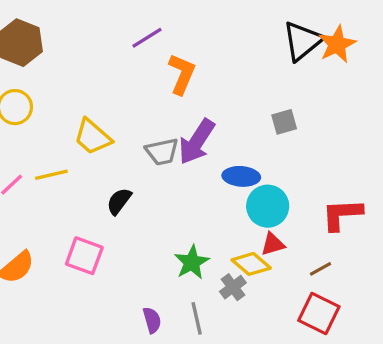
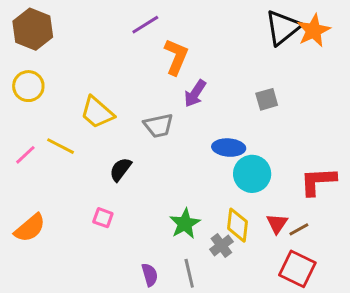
purple arrow: (197, 142) -> (195, 93), moved, size x0.7
yellow line: (51, 175) -> (61, 146), turned 40
red triangle: (273, 244) -> (277, 224), moved, turned -40
pink square: (84, 256) -> (103, 218), moved, size x0.6
yellow diamond: (251, 264) -> (237, 225), turned 56

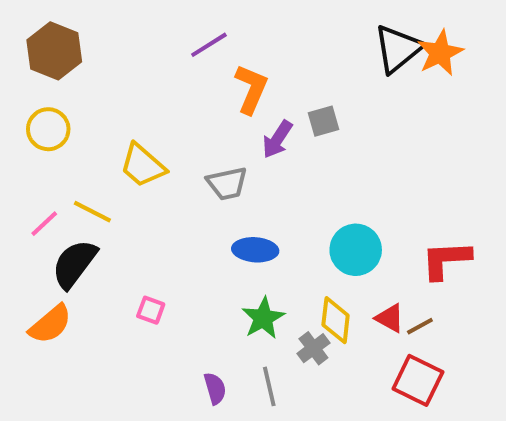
gray square: (267, 99) -> (324, 121), moved
blue ellipse: (229, 148) -> (255, 250), moved
black semicircle: (120, 169) -> (74, 264), moved, size x1.5
red triangle: (277, 224) -> (390, 318), turned -35

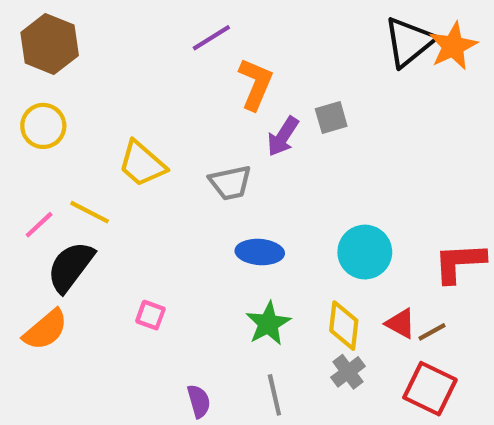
gray cross: (313, 348) -> (348, 372), moved
purple semicircle: (215, 388) -> (199, 401), moved

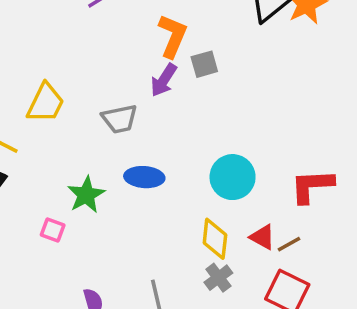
orange L-shape: (256, 84) -> (173, 36), moved
yellow trapezoid: (142, 164) -> (46, 103), turned -105
green star: (268, 323) -> (86, 195), moved

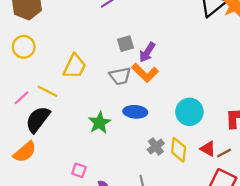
orange L-shape: (173, 36) -> (145, 73), moved, turned 112
gray square: (204, 64) -> (126, 44), moved
pink square: (53, 230) -> (79, 170), moved
gray cross: (218, 278) -> (156, 146), moved

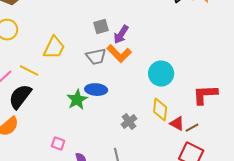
blue ellipse: (135, 112) -> (96, 90), moved
cyan circle: (189, 112) -> (161, 74), moved
yellow diamond: (179, 150) -> (160, 110), moved

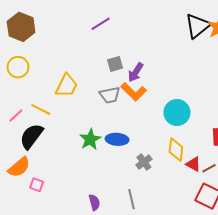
blue ellipse: (96, 90) -> (117, 139), moved
pink square: (58, 144) -> (37, 185), moved

